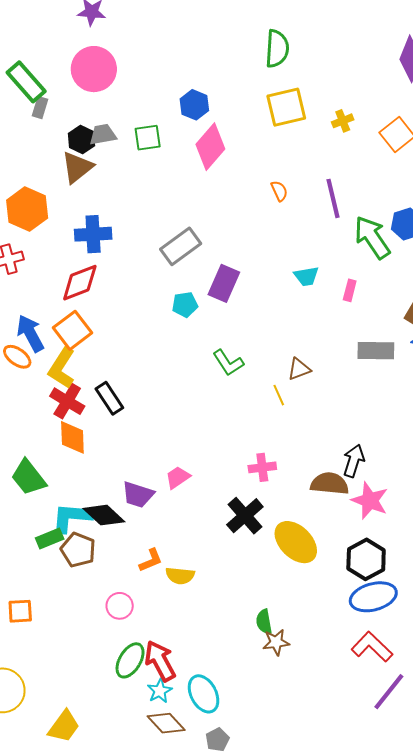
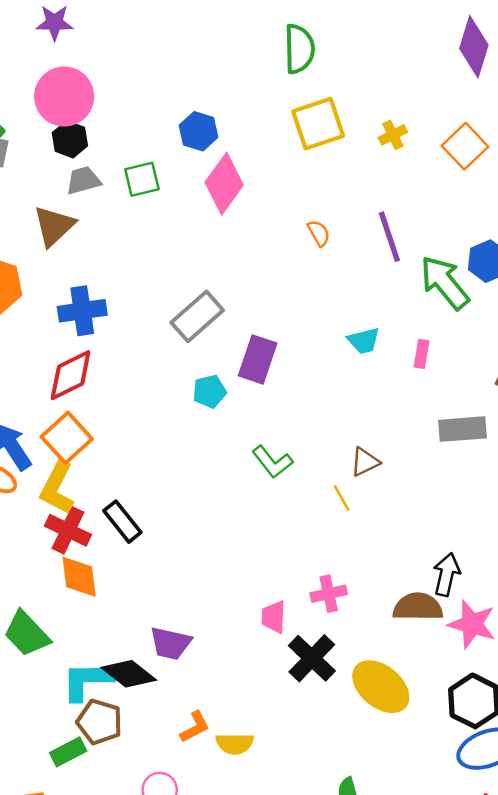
black hexagon: (82, 140) -> (70, 139), moved
pink trapezoid: (178, 477) -> (274, 617), moved, turned -48
green rectangle: (50, 538) -> (68, 752), moved

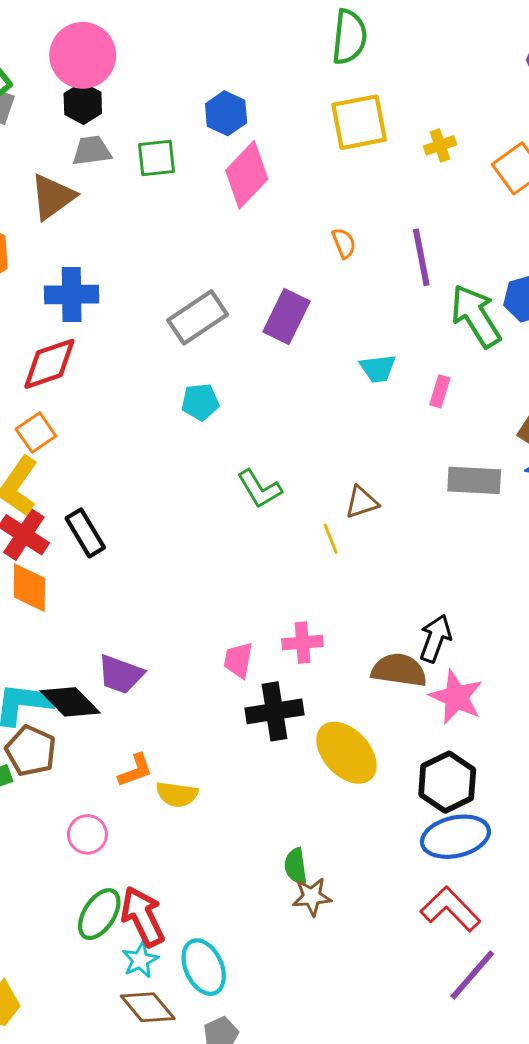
purple rectangle: (258, 359) -> (286, 317), moved
orange square: (67, 438) -> (36, 432), size x0.7
black cross: (312, 658) -> (275, 711), turned 30

